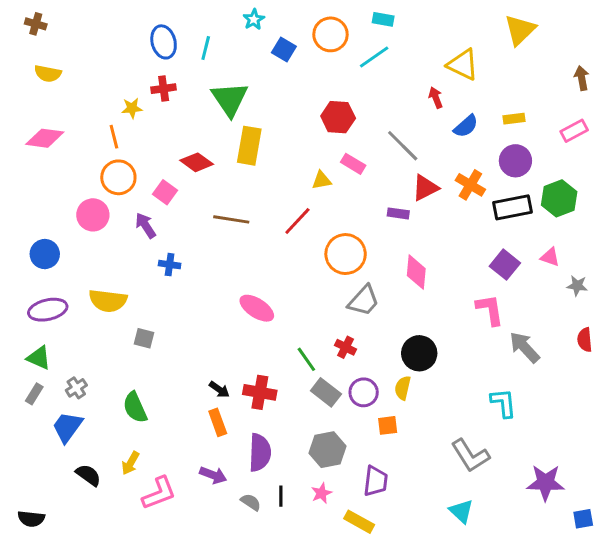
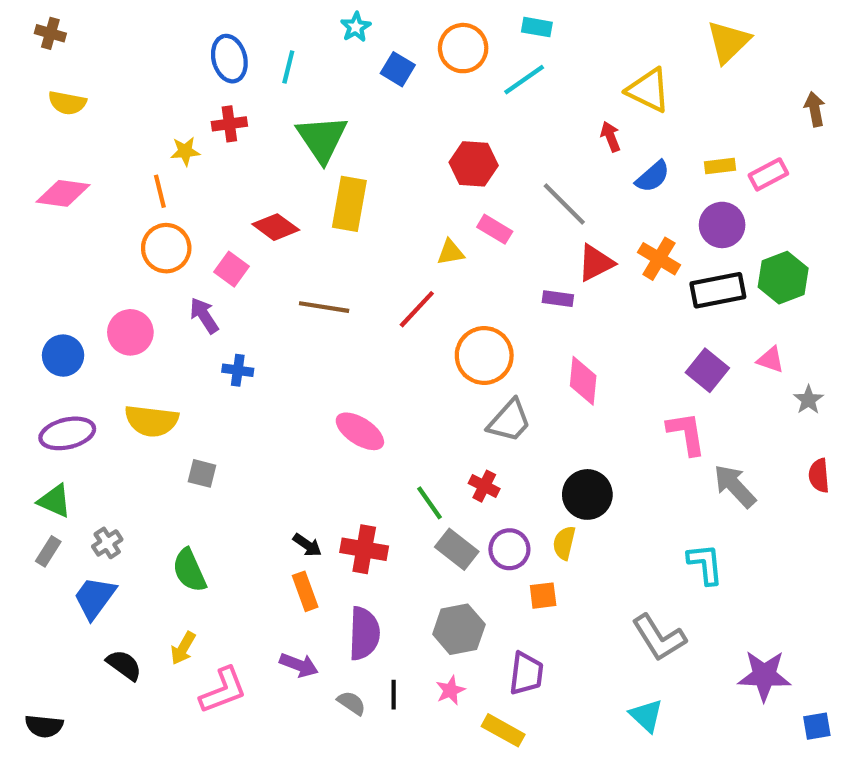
pink rectangle: (574, 131) -> (768, 174), moved
pink circle: (93, 215) -> (130, 332), moved
gray star: (577, 286) -> (808, 400), turned 30

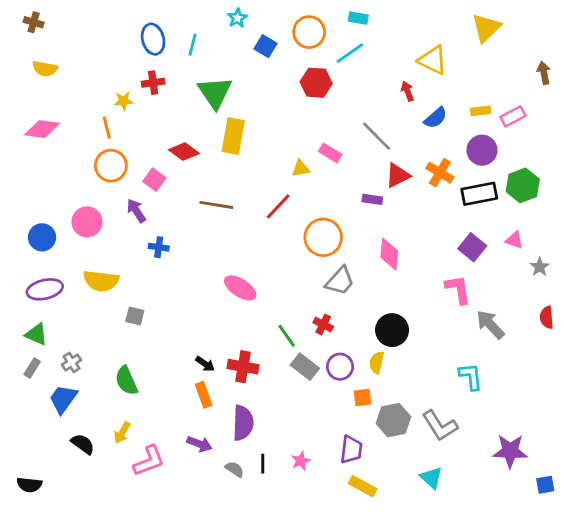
red hexagon: (474, 164) -> (316, 83), moved
gray hexagon: (459, 629) -> (393, 420), moved
yellow rectangle: (503, 730) -> (363, 486), moved

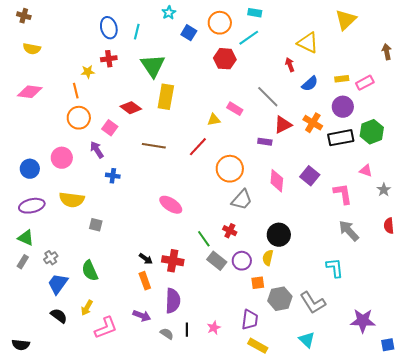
purple square: (472, 247) -> (310, 176), moved
pink L-shape: (458, 289) -> (343, 194), moved
blue trapezoid: (63, 399) -> (58, 284), moved

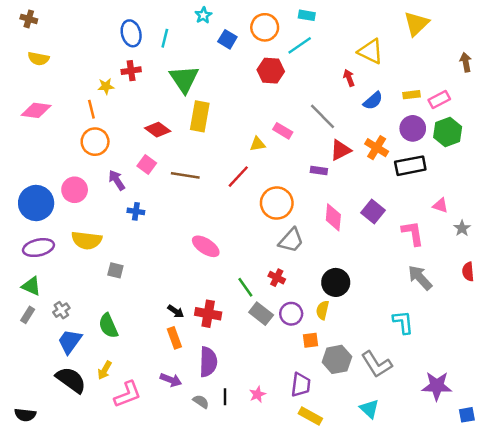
pink square: (110, 128) -> (147, 164), moved
green hexagon: (372, 132) -> (448, 132), moved
blue circle: (30, 169) -> (36, 203), size x1.5
black semicircle: (59, 316) -> (71, 380), size x1.5

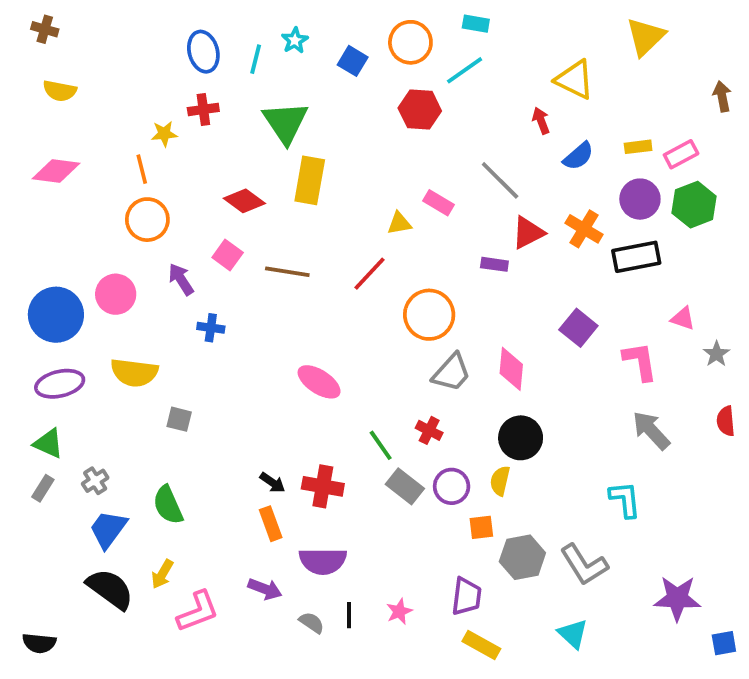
cyan star: (203, 15) -> (295, 40), moved
pink diamond: (333, 217) -> (511, 369), moved
purple semicircle: (208, 362) -> (323, 561), turned 88

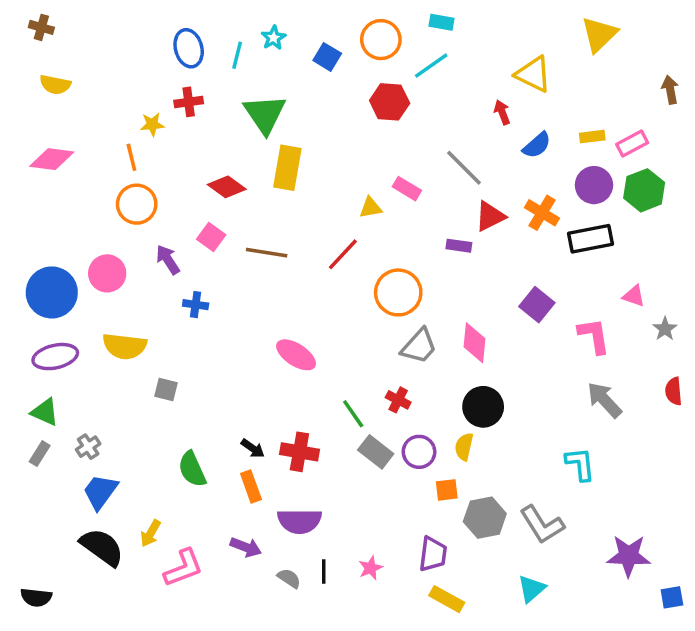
green semicircle: (168, 505) -> (192, 469), moved
cyan triangle: (573, 634) -> (532, 589), turned 36

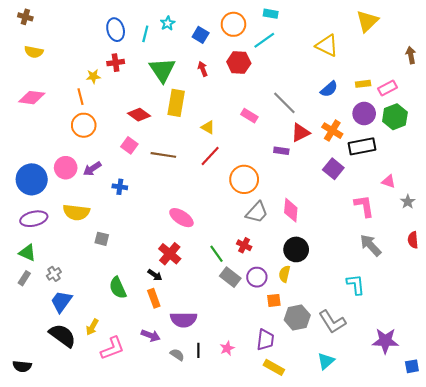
red arrow: (502, 112) -> (203, 69), moved
yellow triangle: (371, 208) -> (208, 127), moved, turned 40
purple arrow: (168, 260) -> (92, 169), moved, turned -90
purple square: (537, 305) -> (333, 169), moved
red cross: (299, 452) -> (170, 254), moved, turned 30

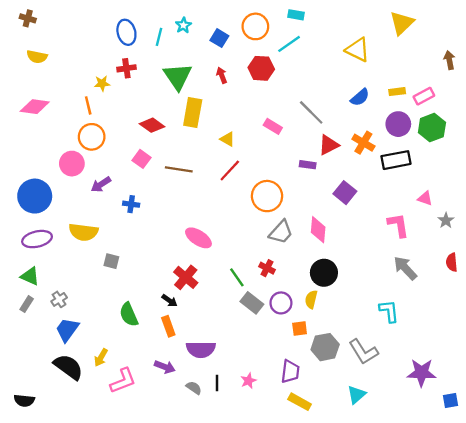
pink circle: (66, 168) -> (72, 164), moved
purple square: (333, 169) -> (345, 193), moved

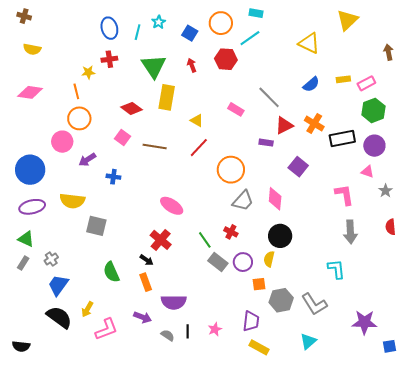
purple circle: (398, 124) -> (374, 146), moved
gray square: (111, 261) -> (96, 226), size x1.5
gray arrow: (405, 268) -> (350, 232), turned -140

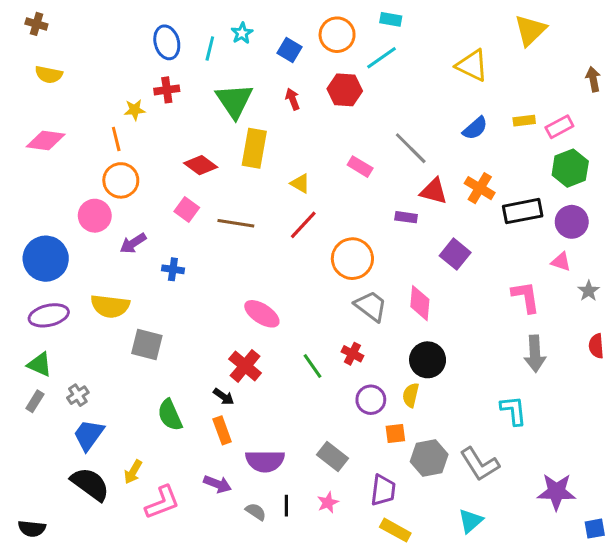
red triangle: (284, 125) -> (434, 191), turned 42
gray trapezoid: (243, 201) -> (371, 306), turned -95
gray rectangle: (218, 262) -> (332, 456), moved

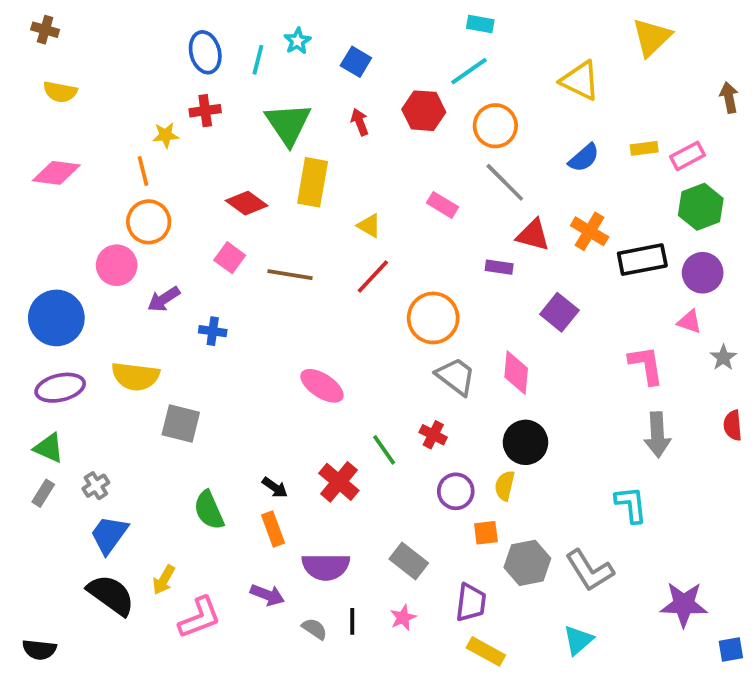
orange circle: (337, 35) -> (495, 126), moved
red cross: (245, 366) -> (339, 482), moved

